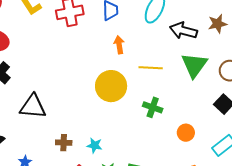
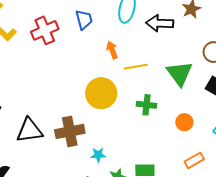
orange arrow: (119, 45) -> (112, 50), moved
green triangle: (194, 65) -> (180, 73), moved
brown cross: (64, 143) -> (70, 131), moved, size x1.8

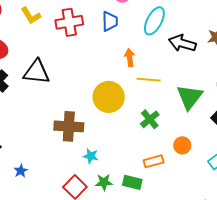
green cross: (147, 105) -> (150, 119), turned 30
black triangle: (29, 130) -> (37, 72), moved
orange rectangle: (194, 160) -> (154, 161), moved

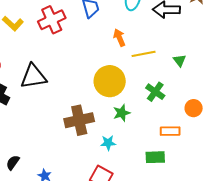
green triangle: (190, 97) -> (180, 60), moved, size x0.5
orange rectangle: (154, 161) -> (170, 131), turned 30
green star: (104, 182) -> (122, 113), moved

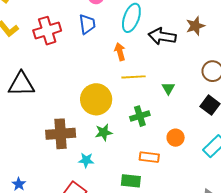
orange arrow: (119, 38) -> (120, 52), moved
green cross: (155, 92) -> (140, 116), turned 30

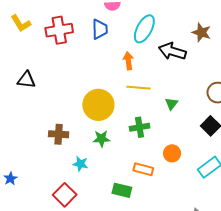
brown star: (195, 26) -> (201, 32), moved, turned 30
black triangle: (21, 84) -> (26, 80), size x0.7
brown cross: (61, 134) -> (59, 134), size x0.7

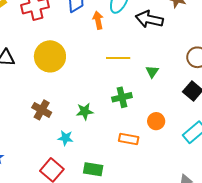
orange arrow: (128, 61) -> (98, 20), moved
yellow circle: (98, 105) -> (50, 56), moved
brown cross: (59, 134) -> (42, 110), turned 30
green rectangle: (122, 190) -> (93, 169), moved

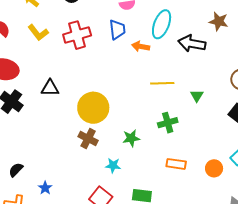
orange arrow: (98, 20) -> (141, 46), turned -66
yellow circle: (50, 56) -> (93, 108), moved
orange circle: (156, 121) -> (214, 168), moved

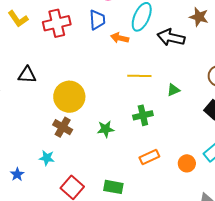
green triangle: (197, 96) -> (173, 90), turned 32
orange rectangle: (176, 164) -> (149, 157), turned -36
cyan star: (113, 165) -> (47, 158), moved

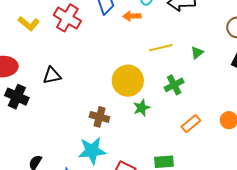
red cross: (57, 23) -> (67, 18), turned -32
yellow circle: (69, 97) -> (128, 81), moved
cyan star: (47, 158) -> (92, 151), size x1.8

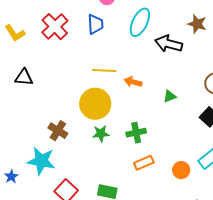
orange arrow: (132, 16) -> (133, 82), moved
yellow L-shape: (29, 24) -> (15, 33), moved
yellow line: (161, 48) -> (104, 71), moved
green cross: (174, 85) -> (136, 133), moved

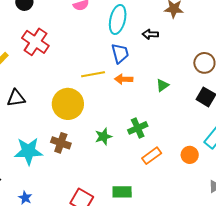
blue trapezoid: (95, 24) -> (120, 53), moved
black arrow: (169, 44) -> (150, 34), size x0.6
yellow circle: (95, 104) -> (68, 104), moved
cyan star: (41, 161) -> (28, 151), moved

